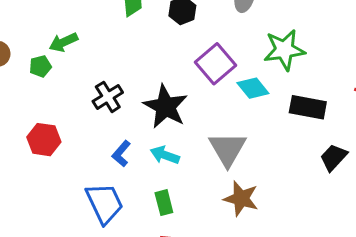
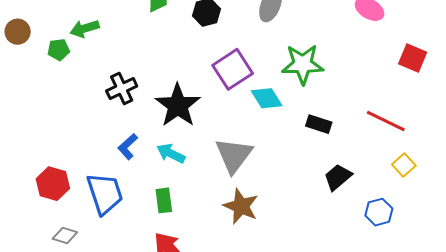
black rectangle: (308, 107) -> (319, 124), size x0.7
red hexagon: (44, 140) -> (53, 184), moved

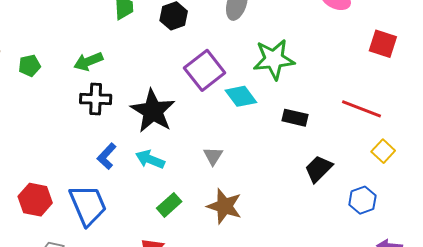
green arrow: (85, 29) -> (88, 61), moved
black cross: (122, 88) -> (96, 99), turned 32
gray triangle: (234, 155) -> (213, 156), size x0.5
green rectangle: (164, 200) -> (169, 205), moved, turned 60

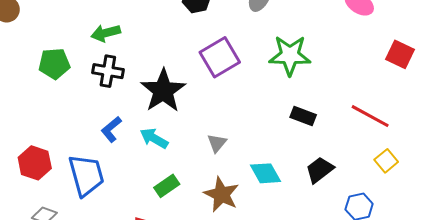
green pentagon: (29, 66) -> (54, 64), moved, size x1.4
cyan diamond: (241, 96) -> (265, 173), moved

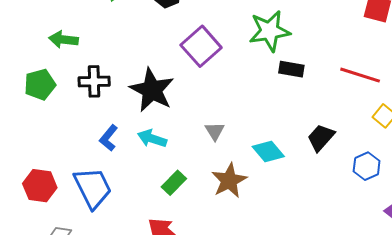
green arrow: (106, 33) -> (63, 40), moved, turned 32
black rectangle: (303, 116) -> (291, 69), moved
brown star: (221, 194) -> (229, 181), turned 30

